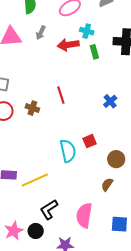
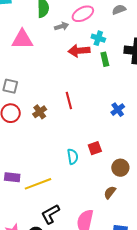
gray arrow: (41, 33) -> (62, 26), moved, turned -136
brown cross: (32, 108) -> (40, 112), turned 32
cyan semicircle: (68, 151) -> (73, 157), size x0.7

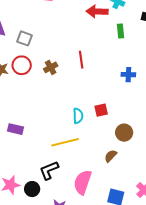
green rectangle: (105, 59) -> (121, 31), moved
blue cross: (118, 110) -> (128, 75), turned 32
yellow line: (38, 184) -> (65, 142), moved

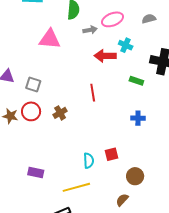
green rectangle: (121, 31) -> (136, 81), moved, turned -64
red line: (81, 60) -> (93, 93), moved
purple rectangle: (15, 129) -> (36, 172), moved

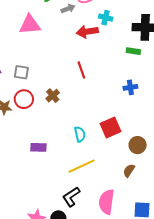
green rectangle: (136, 81) -> (133, 51), moved
red square: (112, 154) -> (111, 127), size x1.5
cyan semicircle: (89, 161) -> (80, 134), moved
purple rectangle: (36, 172) -> (38, 147), moved

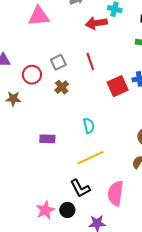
gray square: (21, 72) -> (58, 62), moved, turned -35
red circle: (24, 99) -> (32, 75), moved
red square: (111, 127) -> (118, 86), moved
black L-shape: (71, 197) -> (80, 188), turned -85

